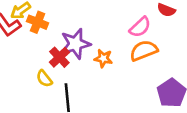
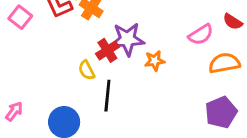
orange semicircle: (144, 51) -> (224, 63), moved
orange star: (103, 58) -> (155, 61), turned -30

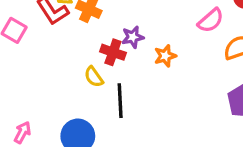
purple star: (127, 39) -> (133, 37), size x0.6
red cross: (107, 50) -> (113, 52), turned -30

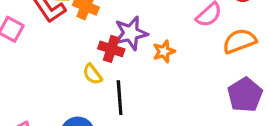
purple star: (133, 37) -> (131, 33), size x1.5

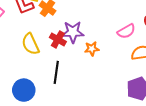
yellow semicircle: (92, 74) -> (30, 44), moved, size x1.5

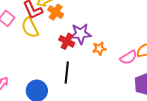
pink semicircle: (126, 31) -> (129, 57), moved
yellow semicircle: (30, 44) -> (30, 28), moved

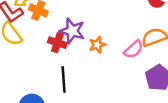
purple star: (81, 34) -> (72, 31), turned 30

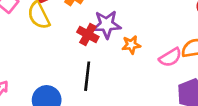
purple star: (72, 31) -> (107, 24), turned -30

